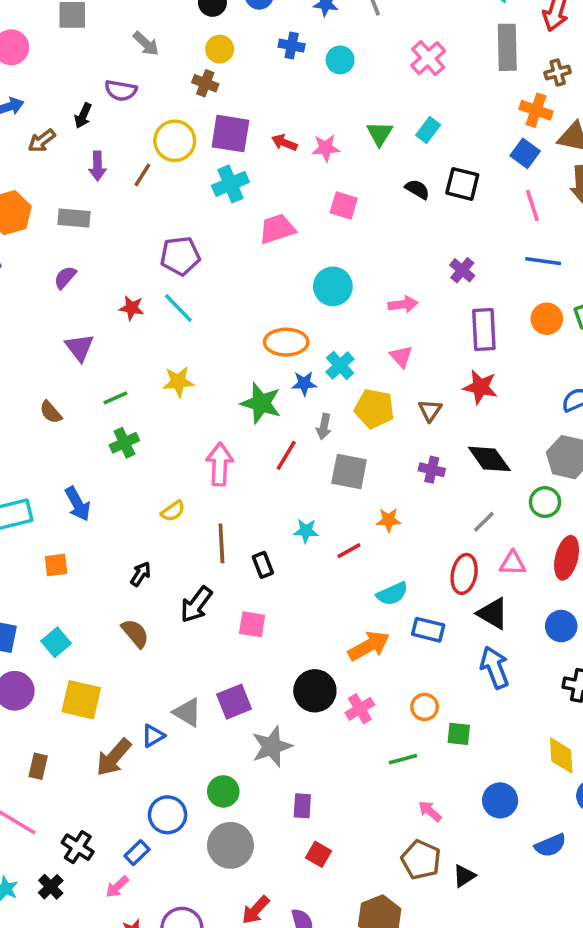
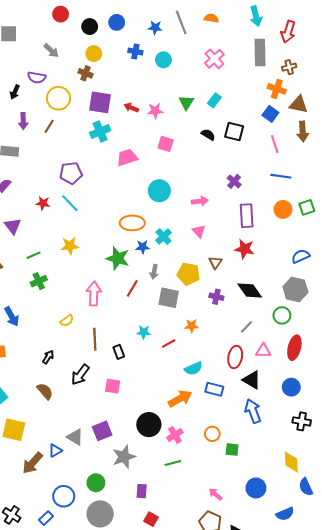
yellow circle: (175, 141) -> (58, 98), moved
yellow pentagon: (374, 409) -> (188, 274), moved
green line: (403, 759) -> (173, 463), moved

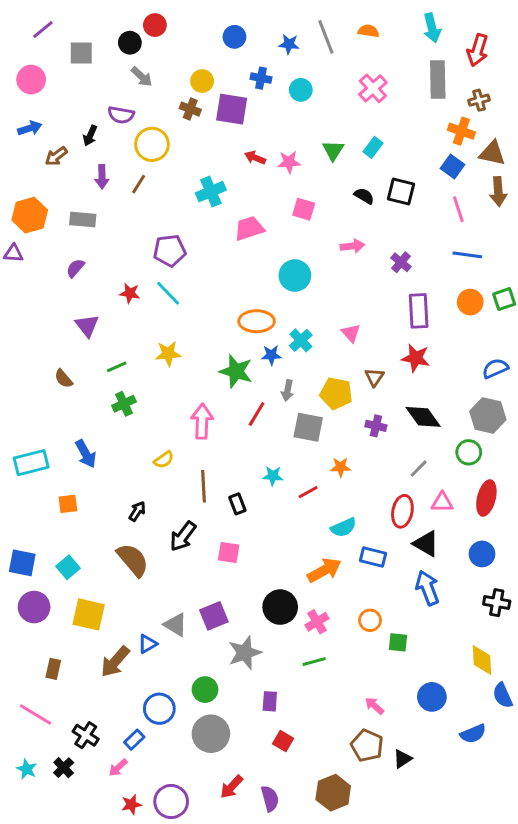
black circle: (90, 27) -> (130, 43), moved
purple square: (100, 102) -> (232, 109), moved
pink arrow: (200, 201) -> (352, 246), moved
brown semicircle: (45, 391) -> (133, 560), size x1.4

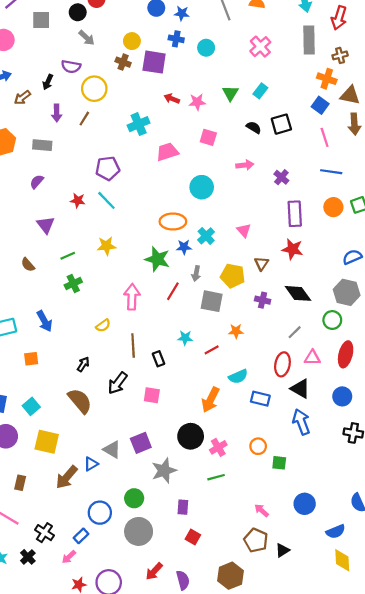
blue star: (289, 44) -> (182, 13), moved
black square: (401, 192) -> (281, 124), turned -30
orange arrow: (324, 570) -> (211, 400), moved, turned 145
yellow diamond: (482, 660) -> (342, 560), moved

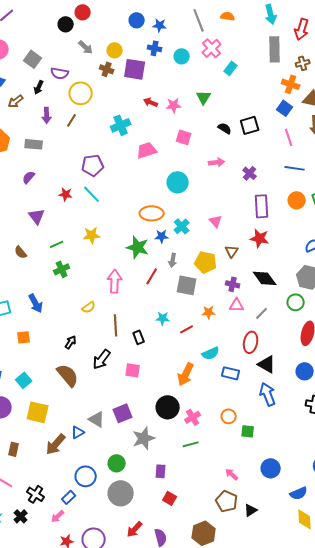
gray square: (41, 20) -> (33, 59), moved, turned 36
gray arrow: (87, 38) -> (86, 47), moved
pink cross: (260, 47) -> (212, 48), moved
cyan rectangle: (260, 91) -> (231, 68), moved
pink triangle: (312, 358) -> (237, 305), moved

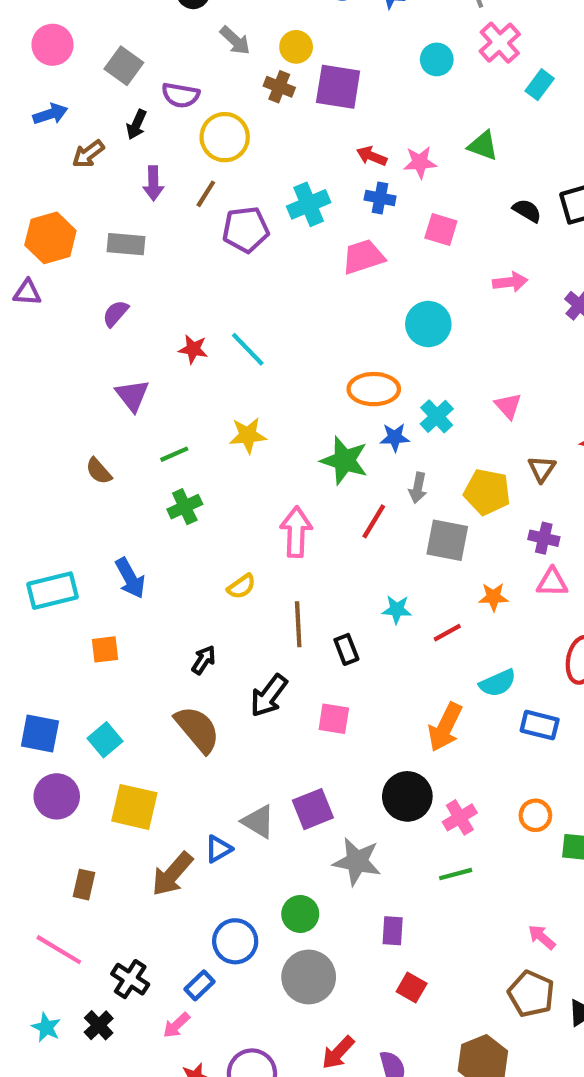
blue cross: (155, 48) -> (380, 198), moved
green triangle: (204, 97) -> (483, 146), turned -42
purple pentagon: (93, 165) -> (246, 230), moved
gray star: (144, 438) -> (357, 862), turned 30

